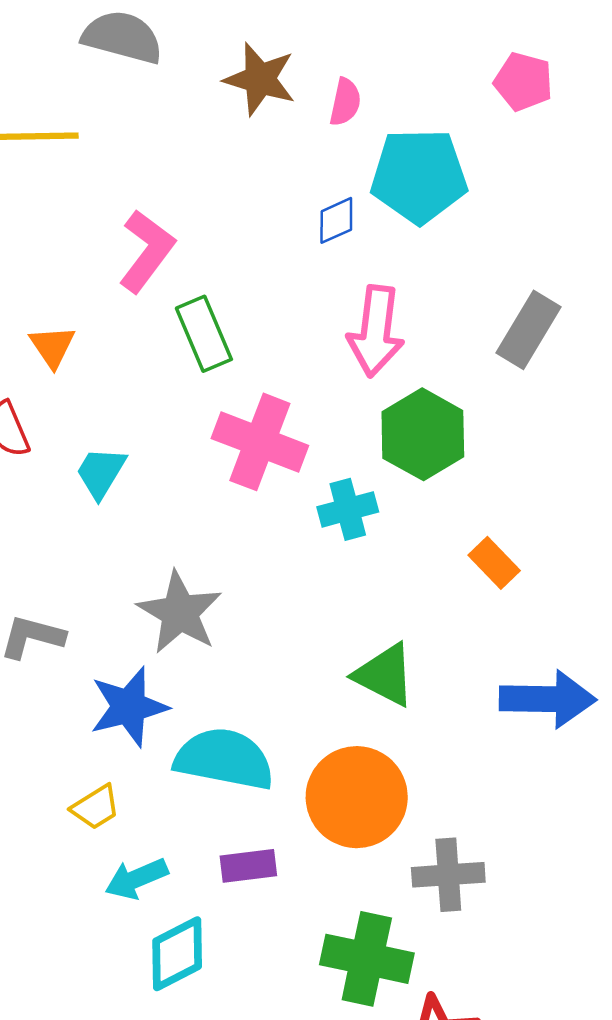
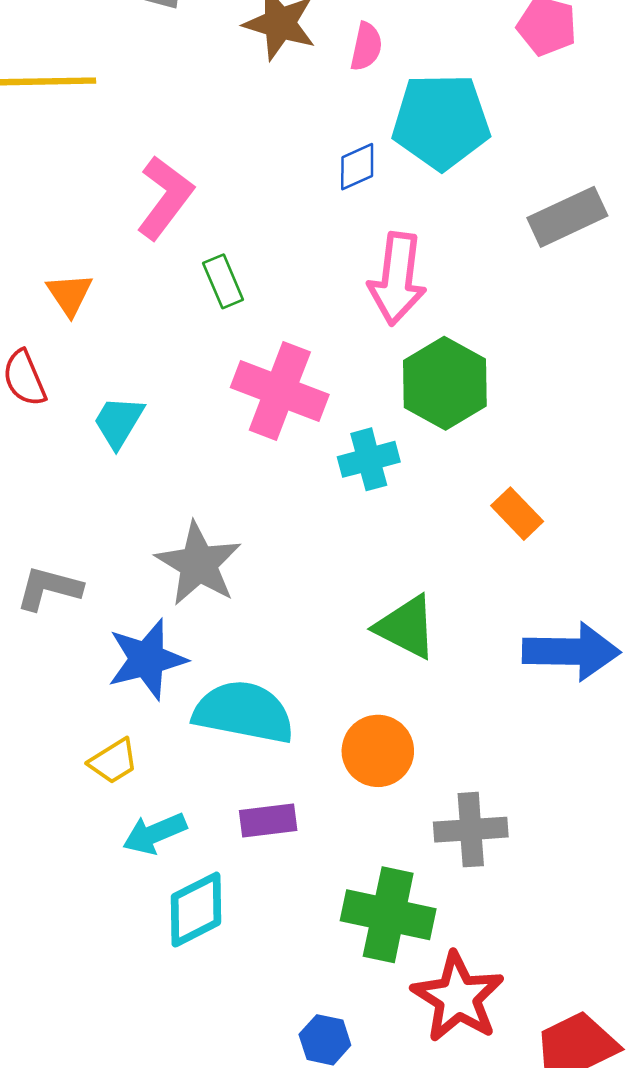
gray rectangle: (529, 330) -> (567, 217), moved, turned 34
green rectangle: (204, 334) -> (223, 281), size x0.7
orange circle: (357, 797) -> (378, 751), size x0.7

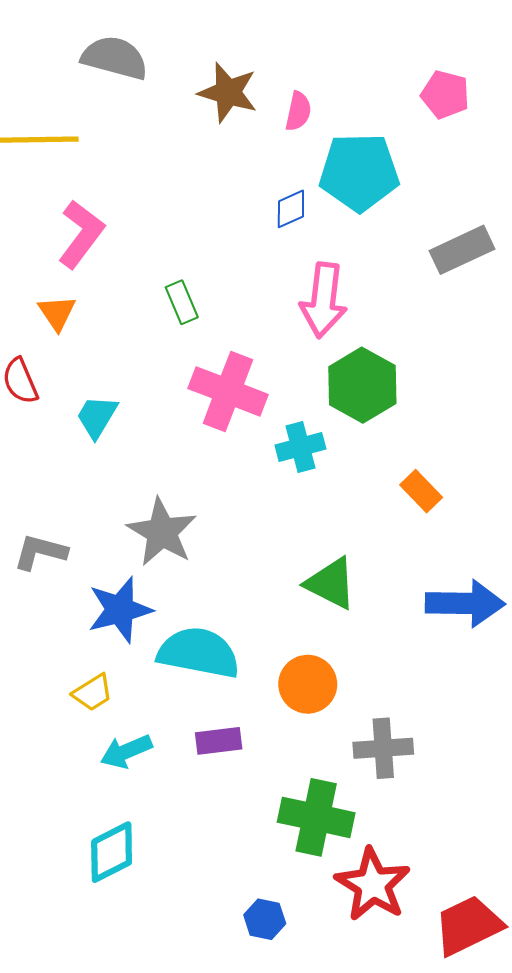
pink L-shape: (165, 197) -> (81, 234), moved
cyan diamond: (196, 910) -> (112, 852), moved

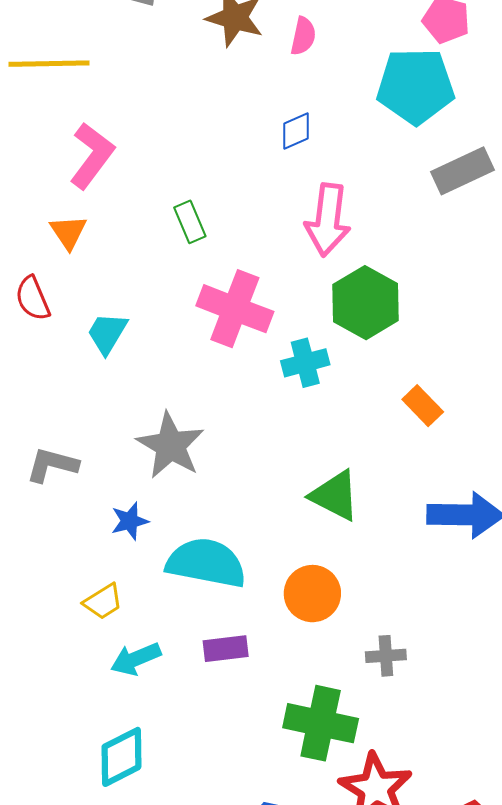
cyan pentagon: (359, 172) -> (416, 86), moved
blue star: (120, 610) -> (130, 521), size x0.6
gray cross: (383, 748) -> (386, 656), size x0.7

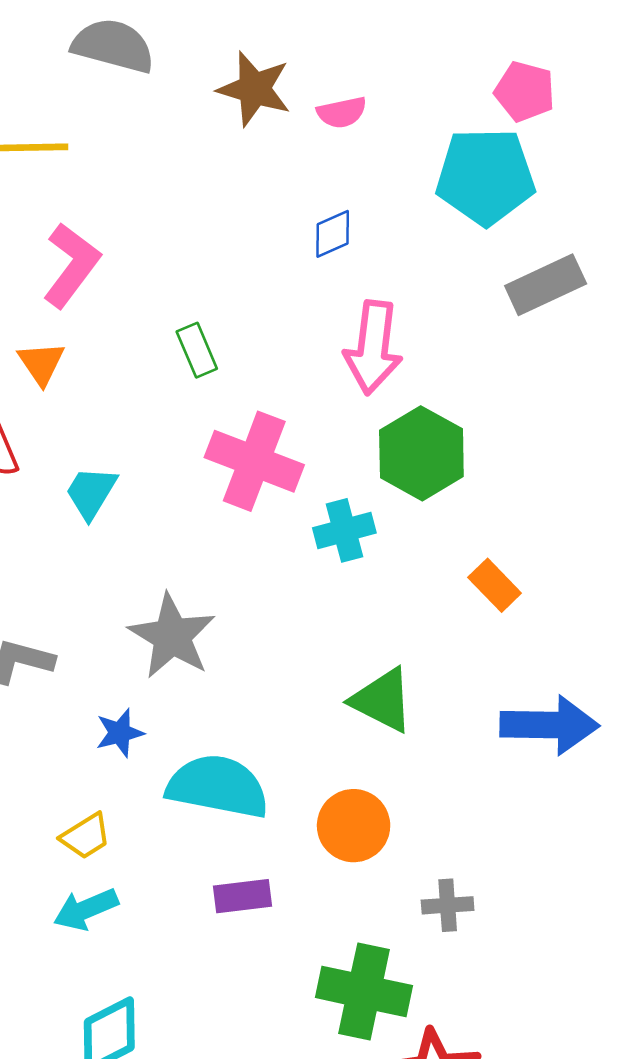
pink semicircle: (303, 36) -> (342, 112), turned 66
cyan arrow: (136, 659) -> (86, 909), moved

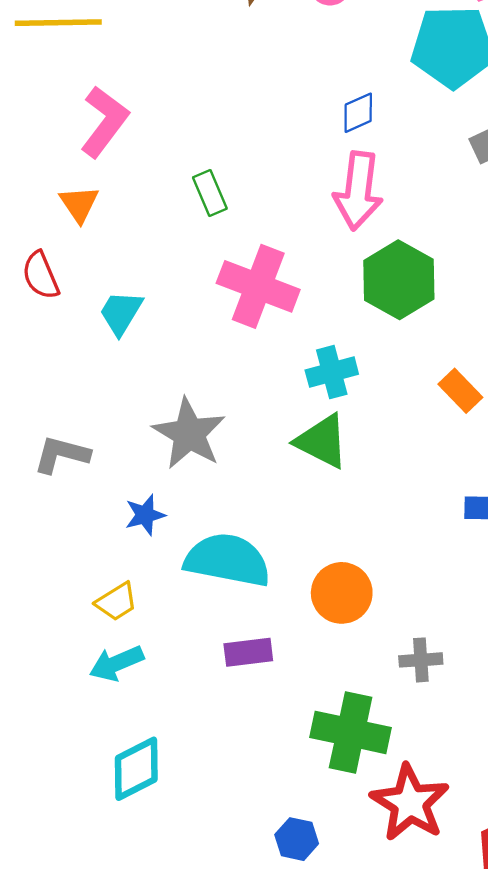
blue diamond: (333, 234) -> (358, 113), moved
cyan cross: (344, 530) -> (332, 372), moved
green triangle: (382, 700) -> (322, 441), moved

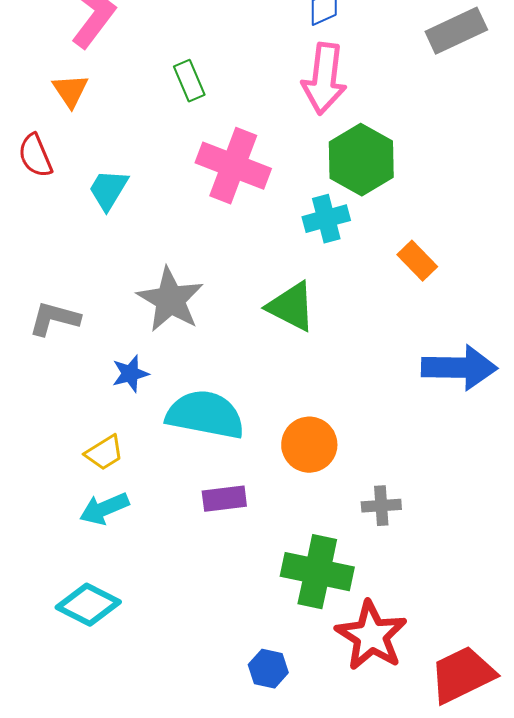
cyan cross: (332, 372) -> (326, 219), moved
cyan diamond: (136, 769) -> (88, 605), moved, turned 54

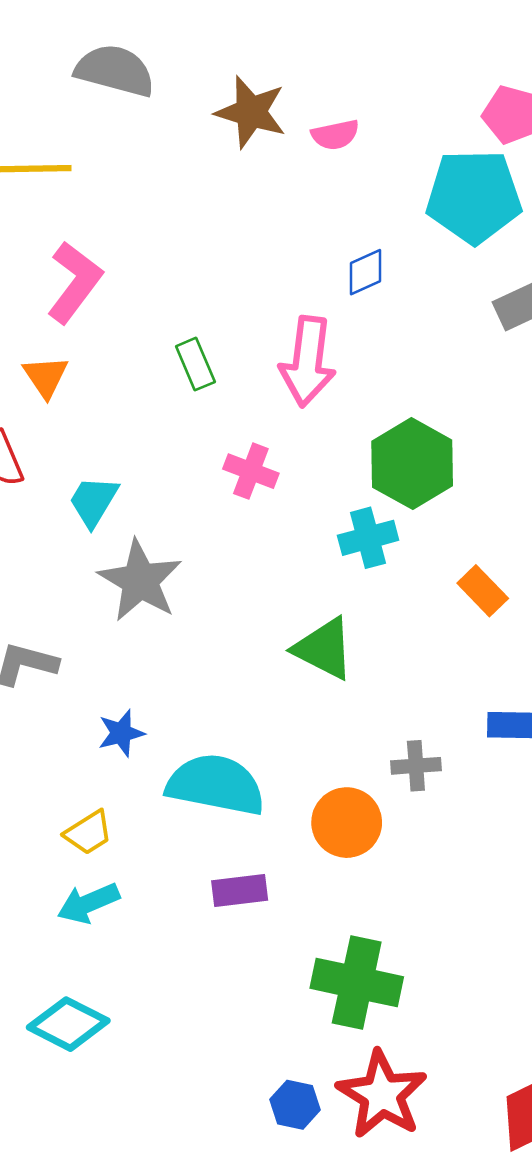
pink arrow: (324, 79) -> (308, 362), moved
pink cross: (233, 166) -> (251, 471), size x0.6
gray star: (170, 300) -> (140, 581), moved
gray cross: (381, 506) -> (416, 766), moved
red star: (371, 636) -> (382, 1095), moved

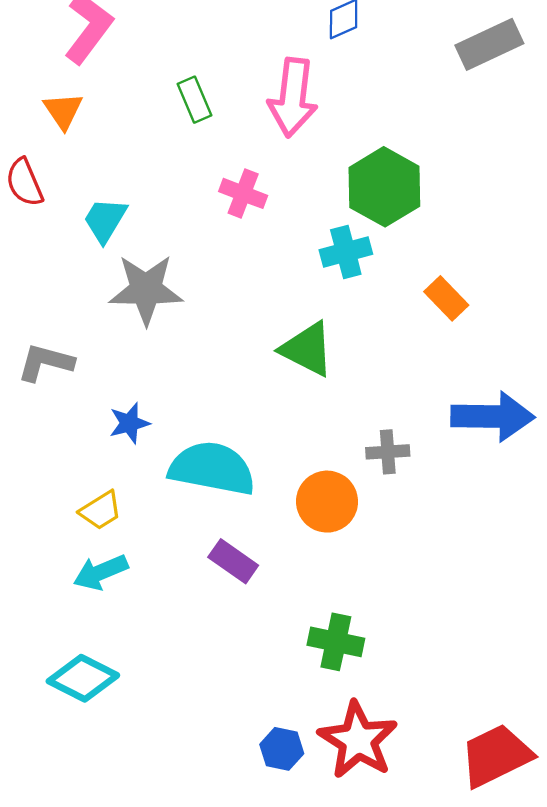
gray star: (140, 581) -> (146, 290), turned -30
purple rectangle: (240, 891) -> (233, 561), turned 42
green cross: (357, 982) -> (336, 642), size x0.7

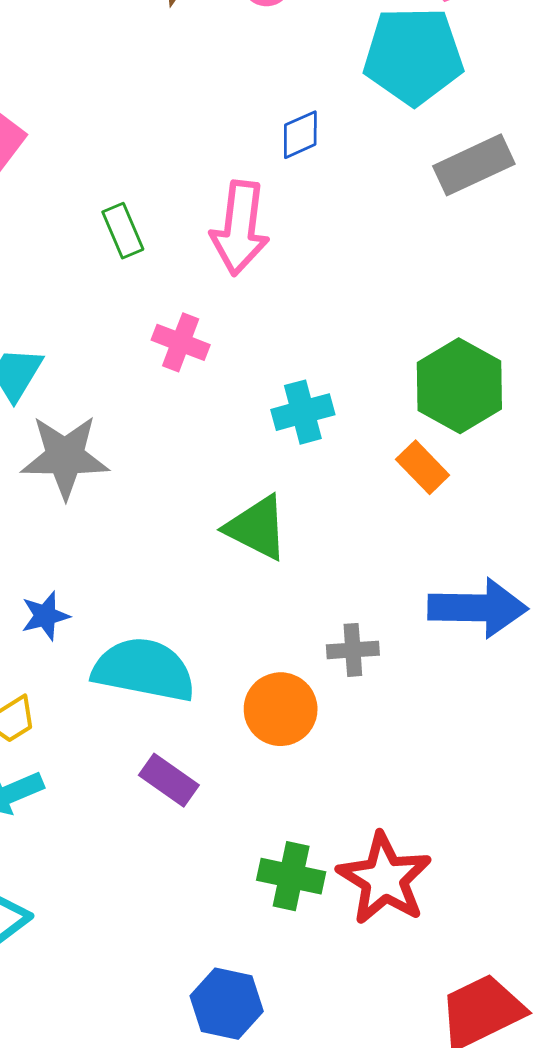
green hexagon: (384, 187) -> (459, 386), moved
red star: (358, 740) -> (384, 879), moved
blue hexagon: (282, 749) -> (227, 1004), size x1.4

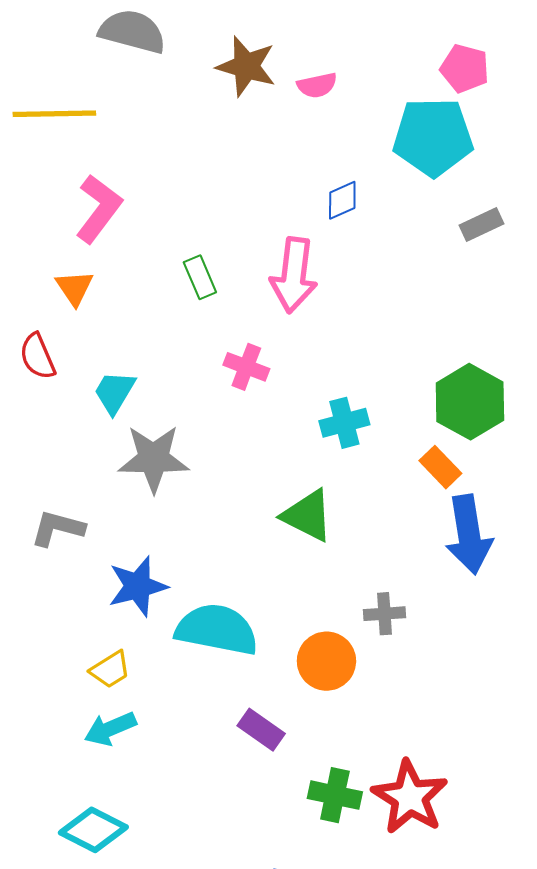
gray rectangle: (474, 165) -> (482, 224), size x0.7
blue arrow: (478, 608) -> (469, 535), moved, turned 80
blue star: (45, 616) -> (138, 586), size x1.5
purple rectangle: (169, 780) -> (261, 730), moved

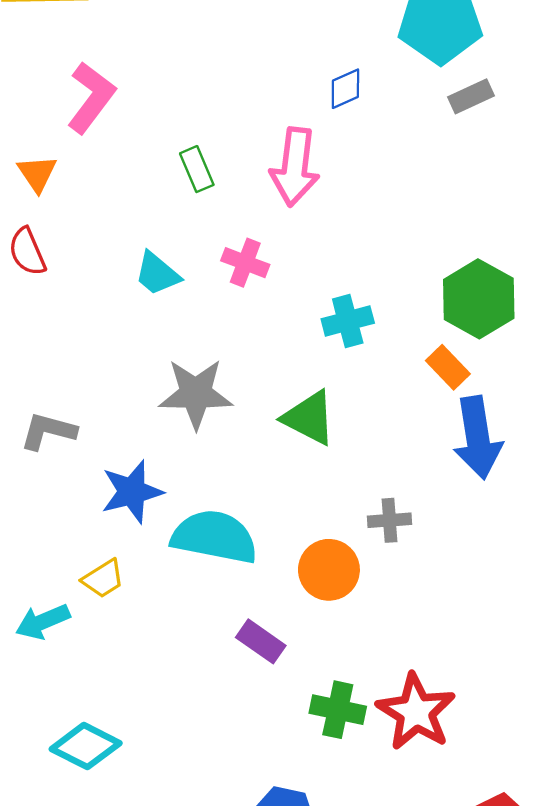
gray rectangle: (482, 224) -> (471, 96), moved
orange triangle: (74, 288) -> (37, 173), moved
cyan trapezoid: (114, 392) -> (157, 274), moved, turned -81
gray star: (154, 459) -> (196, 394), moved
cyan arrow: (110, 729) -> (43, 622), moved

